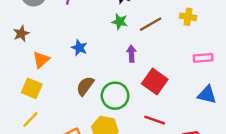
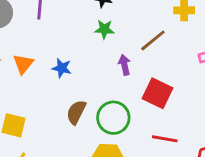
brown line: (151, 24) -> (153, 40), moved
orange triangle: (41, 60) -> (23, 64), moved

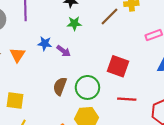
brown line: (153, 40) -> (109, 16), moved
purple arrow: (124, 65) -> (64, 51), moved, turned 144
blue star: (62, 68) -> (45, 43), moved

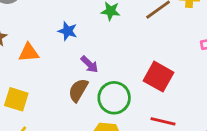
purple arrow: (64, 51) -> (89, 64), moved
orange triangle: (17, 55) -> (29, 53), moved, turned 42

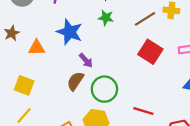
blue star: (68, 31) -> (70, 32), size x1.6
red square: (159, 77) -> (150, 52), moved

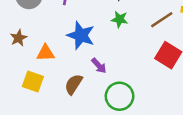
brown semicircle: (75, 81) -> (74, 84), moved
yellow square: (24, 85) -> (33, 82), moved

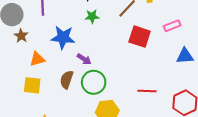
brown star: (19, 38) -> (21, 36), moved
green circle: (120, 96) -> (94, 82), moved

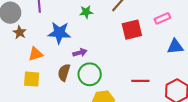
red square: (140, 37) -> (132, 30), turned -30
purple arrow: (84, 59) -> (80, 53), turned -48

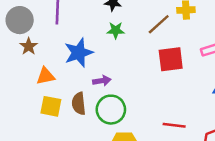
blue star: (59, 33) -> (79, 53), turned -30
brown semicircle: (64, 73) -> (79, 104), turned -30
yellow square: (32, 79) -> (51, 106), moved

